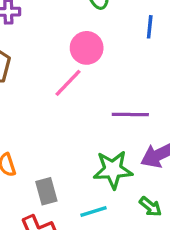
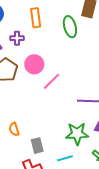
pink circle: (87, 48) -> (34, 64), moved

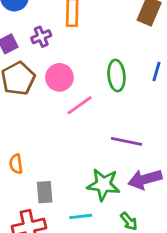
green ellipse: (70, 27) -> (116, 75), moved
purple cross: (17, 38) -> (41, 37), turned -32

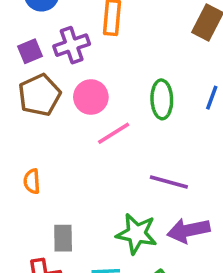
purple cross: (41, 37) -> (72, 45), size x1.4
orange semicircle: (16, 164) -> (32, 181), moved

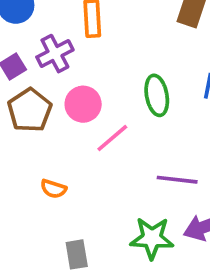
orange semicircle: (32, 181) -> (53, 189), moved, turned -60

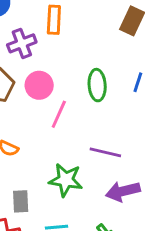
pink line: (112, 138) -> (59, 114), turned -32
green star: (152, 238) -> (66, 180), moved

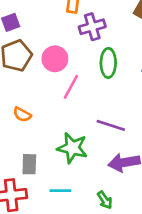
purple cross: (22, 43) -> (92, 27), moved

